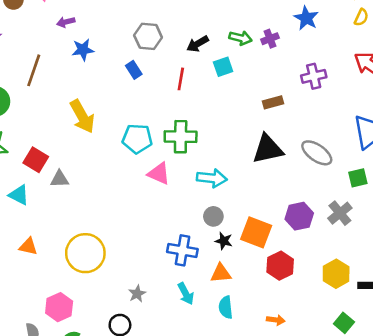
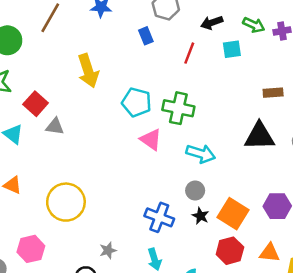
red hexagon: (280, 266) -> (230, 251), moved
orange triangle: (221, 273) -> (270, 253), moved

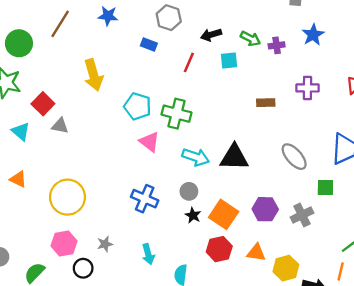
blue rectangle: (146, 36) -> (149, 44), turned -49
black triangle: (259, 136) -> (234, 157), moved
blue cross: (159, 217) -> (145, 199), moved
pink hexagon: (31, 249) -> (64, 244), moved

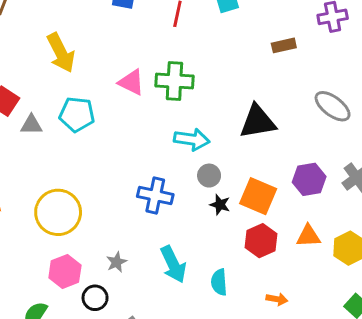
cyan pentagon: (138, 106) -> (77, 114), moved
pink triangle: (149, 142) -> (131, 82), moved
cyan arrow: (196, 157) -> (192, 139), moved
cyan arrow: (148, 254) -> (173, 264), size x1.4

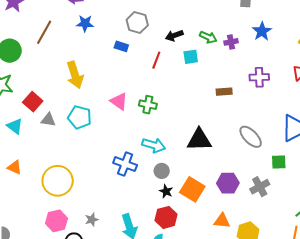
green cross: (174, 81) -> (148, 105), size x0.7
blue cross: (155, 195) -> (125, 164), moved
red hexagon: (261, 241) -> (166, 217), moved

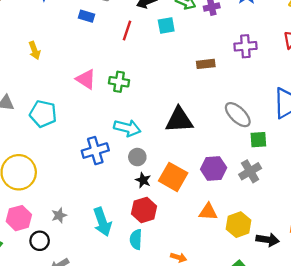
yellow arrow: (75, 75) -> (35, 50), size x0.6
cyan pentagon: (80, 117) -> (43, 114), moved
green square: (279, 162) -> (258, 140), moved
blue cross: (125, 164) -> (95, 151), turned -35

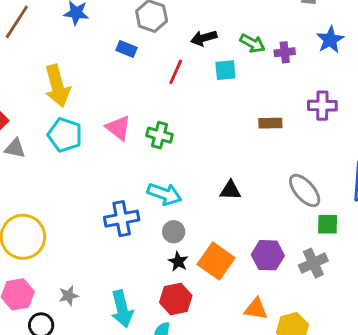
yellow arrow: (35, 50) -> (57, 86), size x1.8
cyan pentagon: (43, 114) -> (65, 135), moved
black triangle: (179, 120) -> (230, 190), size x0.6

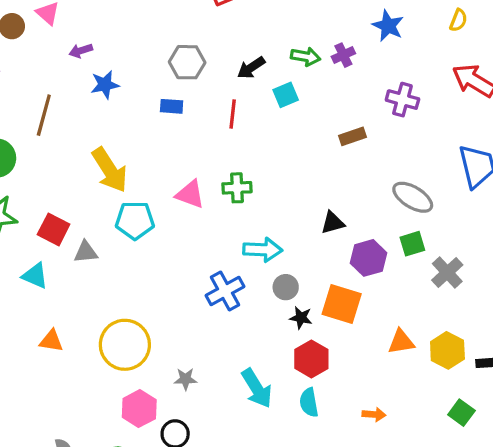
purple cross: (322, 106) -> (402, 100), turned 32
green square: (328, 224) -> (412, 244), moved
purple hexagon: (268, 255) -> (368, 258), moved
gray star: (69, 296) -> (186, 379), moved, turned 30

